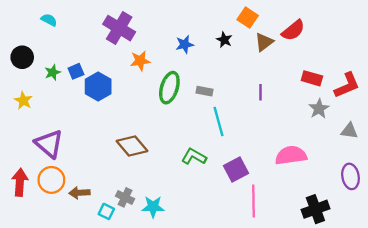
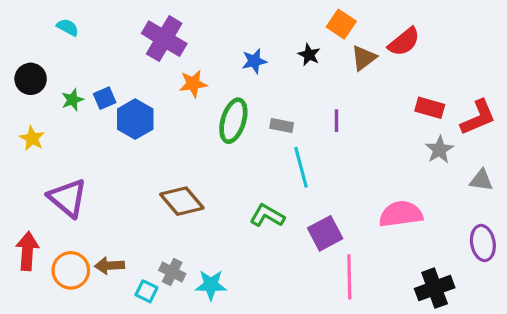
purple line: (261, 92) -> (336, 121), moved
orange circle: (51, 180) -> (71, 270), moved

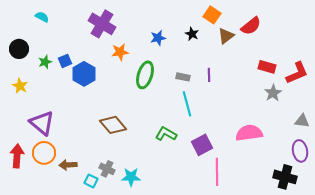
gray rectangle: (282, 126) -> (183, 77), moved
gray triangle: (481, 180) -> (302, 121), moved
orange circle: (71, 270) -> (44, 153), moved
black cross: (435, 288) -> (285, 177), moved, turned 35

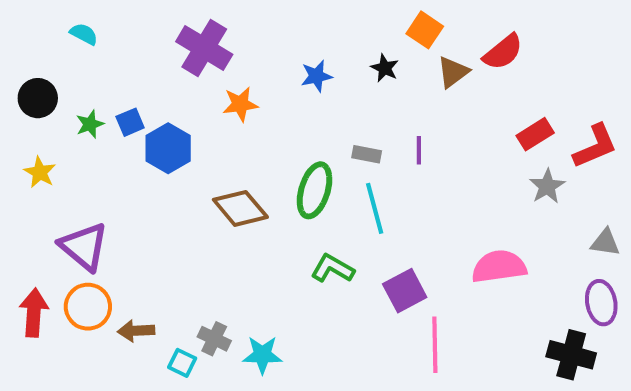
red rectangle: (267, 67) -> (535, 134), turned -48
green ellipse: (145, 75) -> (314, 190), moved
brown diamond: (113, 125) -> (240, 208), moved

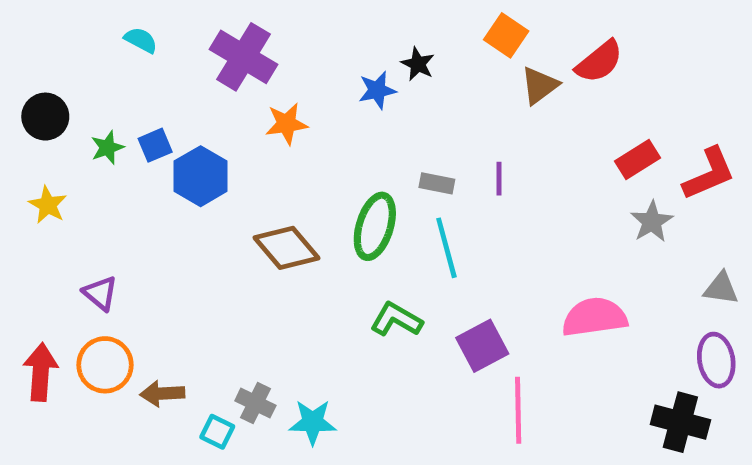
cyan semicircle: (84, 34) -> (141, 40), moved
black star: (385, 68) -> (418, 64), moved
purple triangle: (84, 246) -> (100, 293), size x0.6

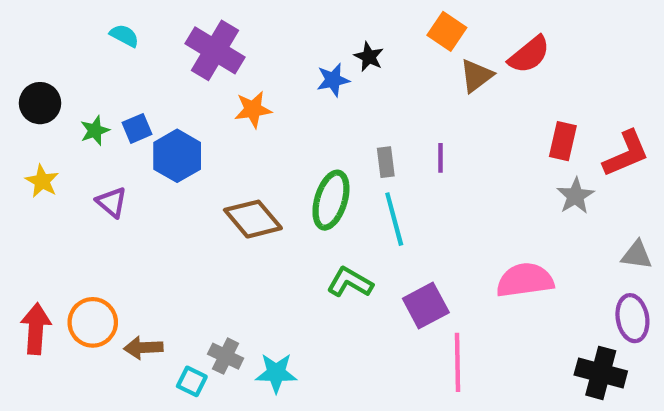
red rectangle: (637, 160) -> (563, 141), turned -45
gray rectangle: (437, 183) -> (386, 162), turned 72
purple triangle: (100, 293) -> (112, 202), moved

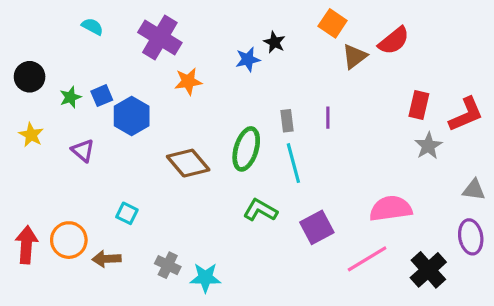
pink line: (457, 362) -> (367, 259), moved, turned 60
black cross: (601, 373) -> (428, 270), moved, turned 33
cyan square: (192, 381) -> (127, 213), moved

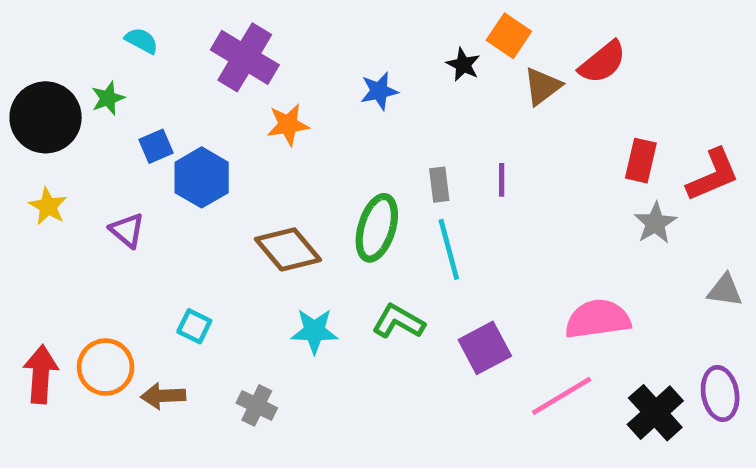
black star: (274, 42) -> (463, 65), moved
black circle: (30, 77) -> (46, 117), size x1.5
green star: (70, 97) -> (108, 98), moved
purple ellipse: (471, 237) -> (720, 393), moved
cyan star: (205, 278) -> (314, 331), moved

